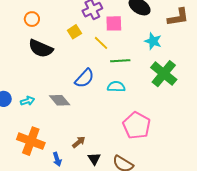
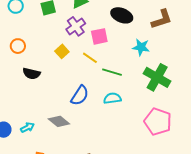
black semicircle: (41, 48) -> (31, 73), size x0.7
green line: (120, 61) -> (112, 72), turned 30
pink pentagon: (137, 125) -> (158, 122), moved

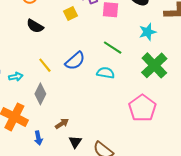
cyan star: (141, 47) -> (148, 32), turned 30
yellow line: (90, 58) -> (45, 65), moved
gray diamond: (59, 121) -> (40, 94), moved, turned 60

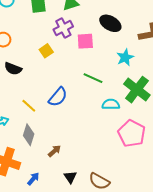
cyan semicircle: (106, 73) -> (111, 104), moved
brown arrow: (62, 124) -> (54, 151), moved
blue arrow: (38, 138) -> (33, 179), turned -120

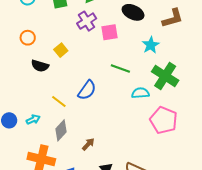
yellow square: (46, 51) -> (61, 50), moved
gray diamond: (29, 135) -> (61, 130), turned 30

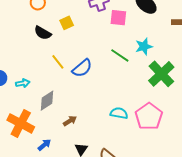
cyan star: (151, 45) -> (144, 46), moved
cyan semicircle: (140, 93) -> (119, 113), moved
yellow line: (59, 101) -> (58, 62), moved

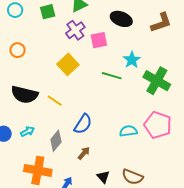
yellow square: (67, 23) -> (68, 64), moved, size x1.5
black semicircle: (43, 33) -> (25, 95), moved, size x1.5
blue semicircle: (82, 68) -> (83, 124), moved

